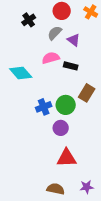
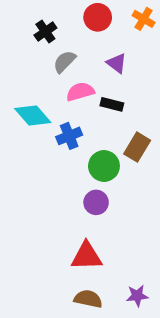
gray semicircle: (55, 33) -> (64, 62), moved
blue cross: (44, 107) -> (69, 136), moved
red triangle: (67, 158) -> (87, 256), moved

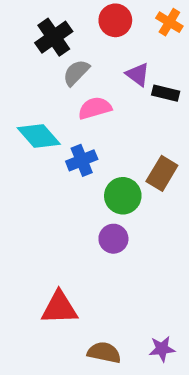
black cross: (45, 32) -> (54, 37), size x1.4
black rectangle: (112, 104) -> (166, 93), moved
red triangle: (87, 256) -> (59, 308), moved

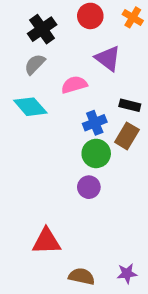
gray semicircle: (76, 73) -> (35, 64), moved
purple triangle: (138, 74) -> (108, 58), size x1.4
black rectangle: (166, 93) -> (130, 105), moved
blue cross: (82, 160) -> (95, 123), moved

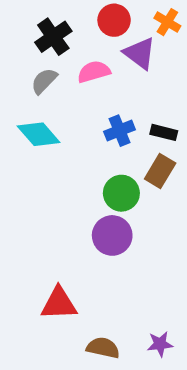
purple triangle: (108, 58) -> (140, 53), moved
pink semicircle: (74, 85) -> (94, 72), moved
blue cross: (95, 123) -> (120, 131), moved
purple circle: (89, 187) -> (112, 235), size x1.4

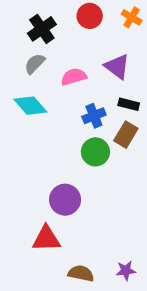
purple triangle: (140, 53) -> (117, 67), moved
pink semicircle: (94, 72) -> (74, 77), moved
blue cross: (120, 131) -> (94, 116), moved
purple circle: (112, 235) -> (65, 200), moved

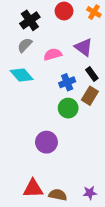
black rectangle: (129, 104) -> (92, 74), turned 40
red triangle: (46, 239) -> (33, 189), moved

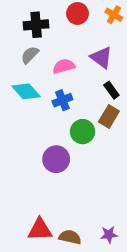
black cross: (30, 20) -> (36, 25), turned 30
blue cross: (67, 82) -> (62, 100), moved
purple circle: (46, 142) -> (56, 159), moved

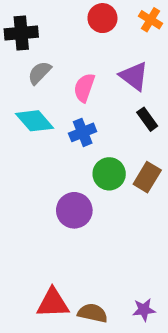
black cross: (36, 25) -> (21, 33), moved
pink semicircle: (64, 66) -> (84, 88), turned -55
brown rectangle: (109, 116) -> (147, 177), moved

